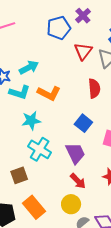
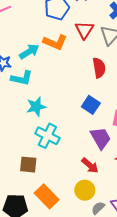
orange L-shape: (49, 93) -> (55, 42), moved
purple trapezoid: (75, 153) -> (101, 138), moved
brown square: (19, 175) -> (28, 165), turned 30

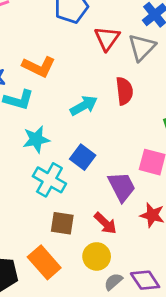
orange L-shape: (55, 42) -> (39, 67), moved
cyan arrow: (29, 52) -> (84, 106), moved
blue square: (91, 105) -> (83, 157), moved
brown square: (28, 165) -> (62, 223), moved

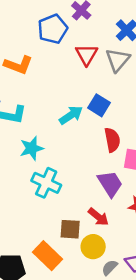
orange L-shape: (39, 67) -> (18, 65), moved
red semicircle: (124, 91) -> (112, 140), moved
blue square: (83, 157) -> (99, 105), moved
brown square: (62, 223) -> (70, 229), moved

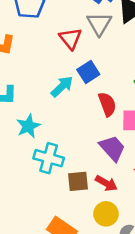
red triangle: (87, 55) -> (70, 38), moved
blue square: (99, 105) -> (88, 72), turned 35
brown square: (70, 229) -> (78, 181), moved

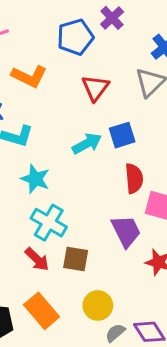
red triangle: (70, 38) -> (95, 88), moved
cyan star: (28, 126) -> (35, 179), turned 30
red arrow: (106, 183) -> (37, 259), moved

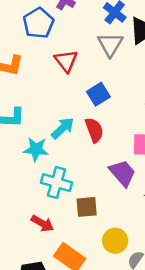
cyan arrow: (87, 144) -> (63, 128), moved
red semicircle: (134, 178) -> (94, 130), moved
red arrow: (37, 259) -> (42, 223), moved

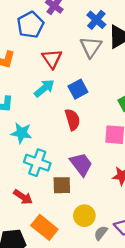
cyan arrow: (63, 128) -> (44, 88), moved
purple trapezoid: (122, 173) -> (81, 164), moved

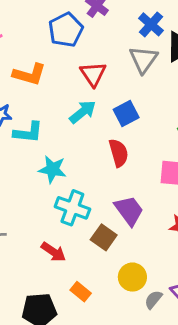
brown square: (62, 185) -> (104, 237), turned 36
orange rectangle: (44, 227) -> (81, 292), size x0.6

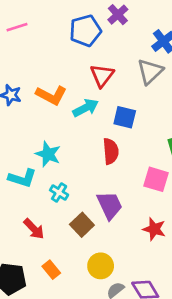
orange L-shape: (29, 74) -> (51, 95), moved
blue square: (126, 114) -> (125, 117), turned 30
cyan L-shape: (28, 132) -> (22, 178), moved
cyan cross: (72, 208) -> (59, 193), size x0.6

